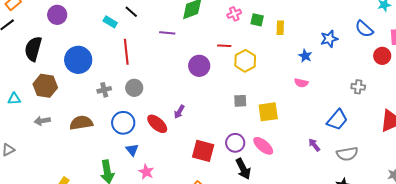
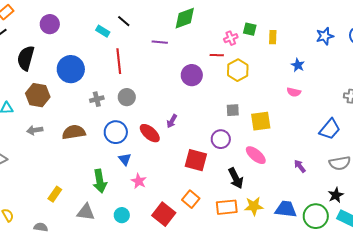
pink cross: (234, 14) -> (231, 38), moved
blue star: (329, 39) -> (325, 36), moved
purple circle: (235, 143) -> (221, 139), moved
purple arrow: (314, 145) -> (300, 166), moved

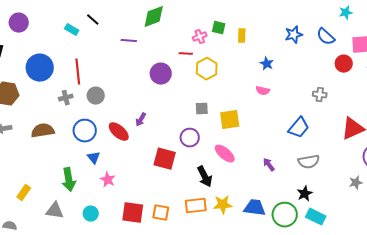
red line: (119, 61) -> (78, 72), moved
orange square: (191, 199) -> (161, 213), moved, turned -30
red square: (164, 214) -> (133, 213), turned -30

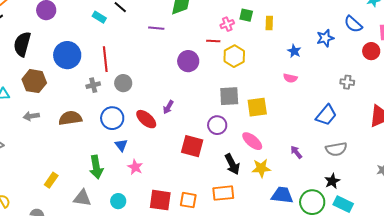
blue star: (294, 35) -> (325, 38), moved
gray square: (202, 109) -> (229, 96), size x1.5
yellow star: (223, 205) -> (261, 168), moved

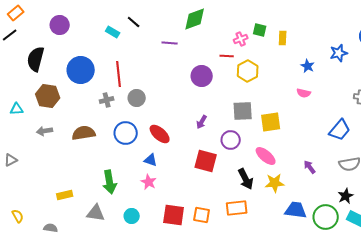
purple arrow: (168, 107) -> (202, 122), moved
blue triangle: (121, 145) -> (151, 160), moved, turned -32
yellow rectangle: (51, 180) -> (65, 195), turned 42

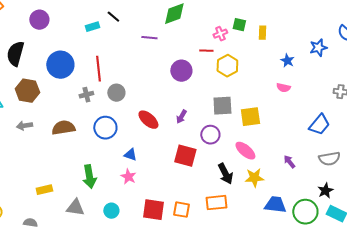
cyan rectangle: (113, 32) -> (92, 27), turned -48
red ellipse: (160, 134) -> (148, 120), moved

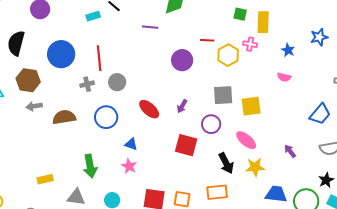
yellow rectangle: (262, 33) -> (263, 22), size x1.5
pink cross: (220, 34) -> (250, 44), moved, turned 32
gray arrow: (24, 126) -> (34, 106), moved

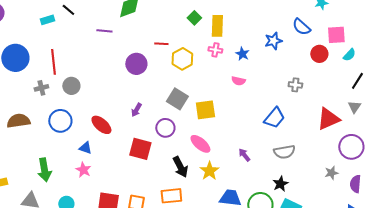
green square: (240, 14) -> (194, 18), turned 32
pink cross: (250, 44) -> (215, 50), moved
gray square: (223, 95) -> (177, 99), turned 35
red ellipse: (149, 109) -> (101, 125), moved
yellow star: (255, 167) -> (209, 171), turned -30

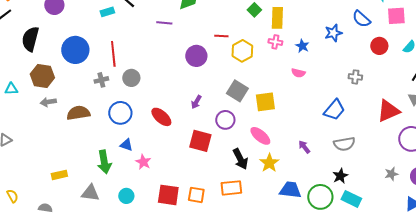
pink square: (336, 35) -> (396, 16), moved
blue triangle: (85, 148) -> (126, 145), moved
gray star: (331, 173) -> (391, 174), moved

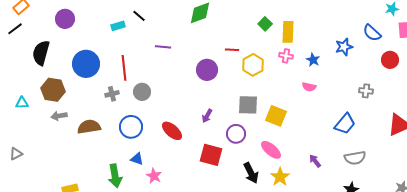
purple line: (164, 23) -> (163, 47), moved
gray square: (237, 91) -> (248, 105), turned -30
yellow square: (265, 102) -> (276, 116), turned 30

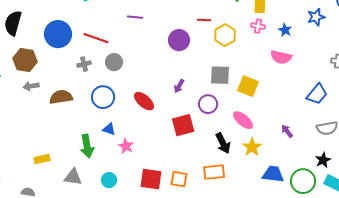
red line: (124, 68) -> (96, 38), turned -65
pink semicircle: (309, 87) -> (281, 57), size x1.5
red square: (211, 155) -> (183, 125), turned -30

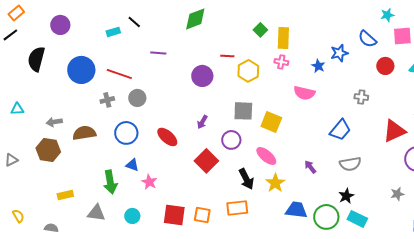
blue star: (285, 30) -> (318, 66), moved
brown hexagon: (25, 60) -> (48, 150), moved
red square: (183, 125) -> (206, 161), turned -30

